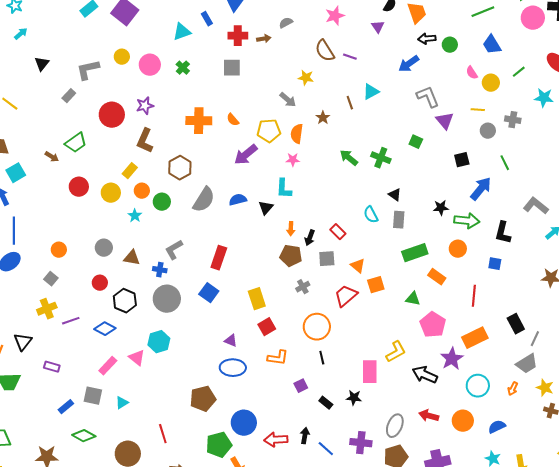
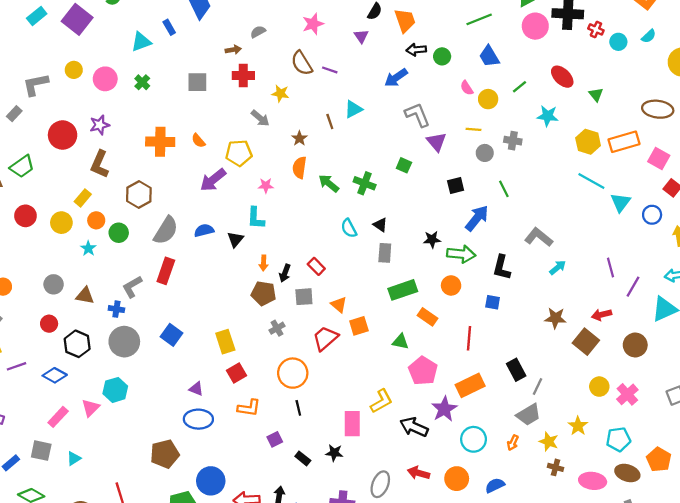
red cross: (238, 36) -> (243, 75), moved
orange semicircle: (297, 134) -> (299, 168), moved
cyan semicircle: (371, 215) -> (349, 228), moved
red rectangle: (219, 258) -> (166, 271), moved
pink triangle: (137, 358) -> (91, 408), turned 36

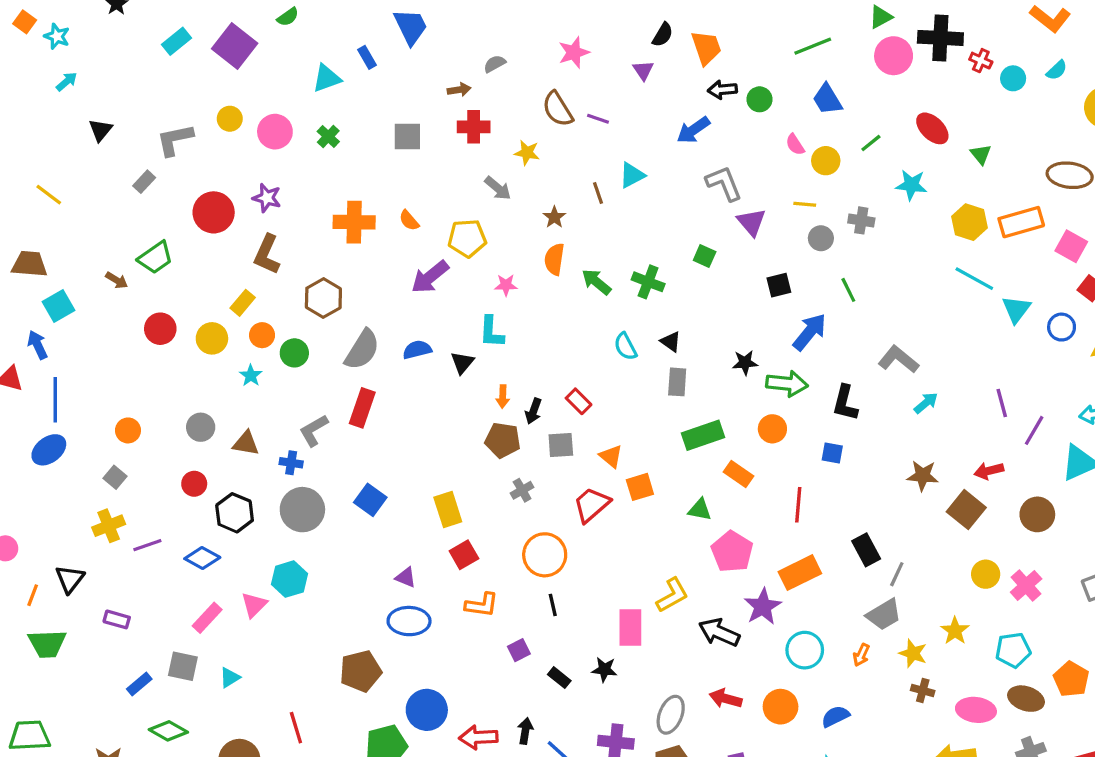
purple star: (100, 125) -> (267, 198), turned 30

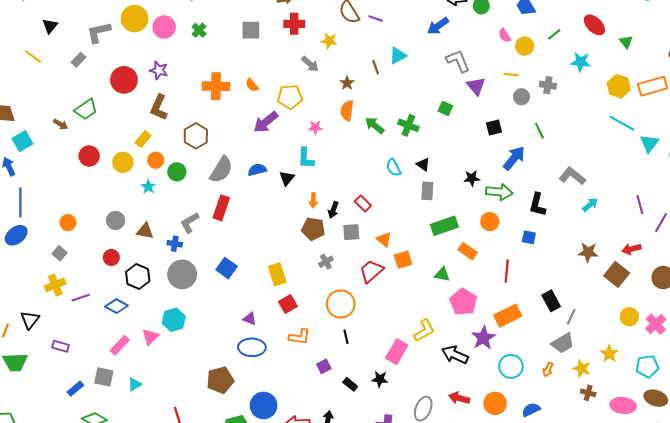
yellow circle: (230, 119) -> (135, 19), size x1.6
yellow line: (49, 195) -> (33, 57), moved
pink rectangle: (630, 627) -> (397, 352), turned 30

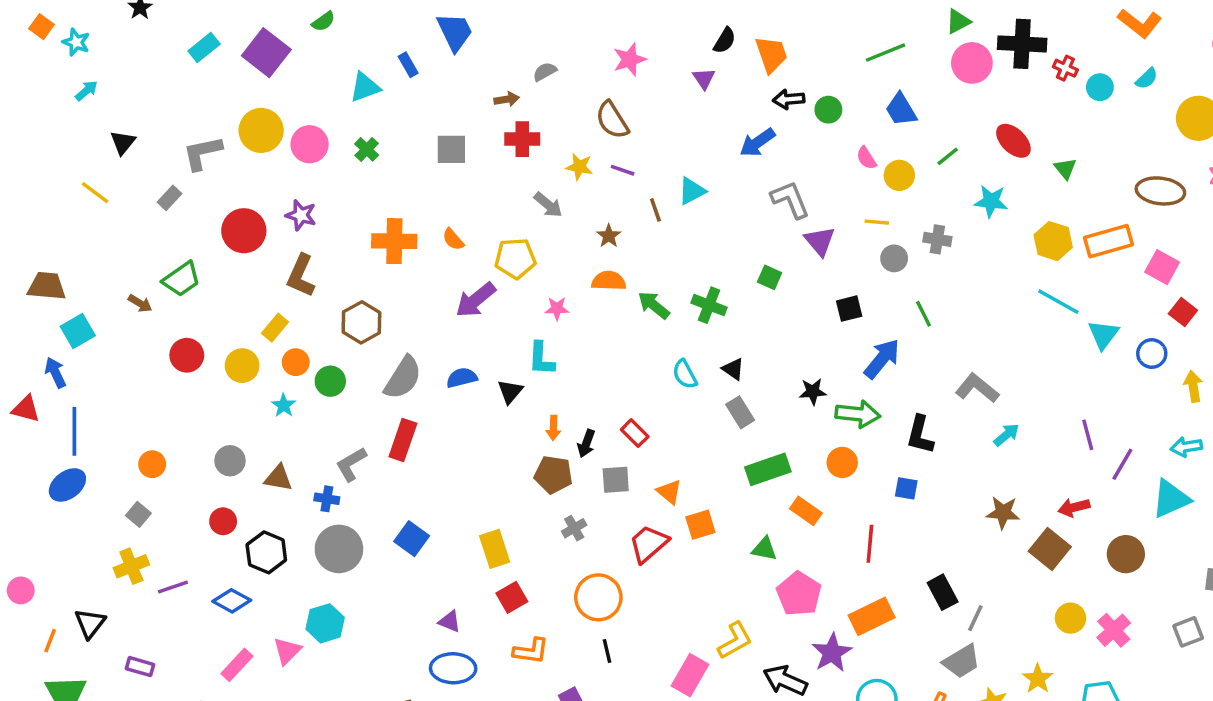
purple line: (376, 19) -> (623, 170), moved
orange semicircle: (347, 111) -> (609, 281), turned 84
gray rectangle: (427, 191) -> (740, 412), turned -36

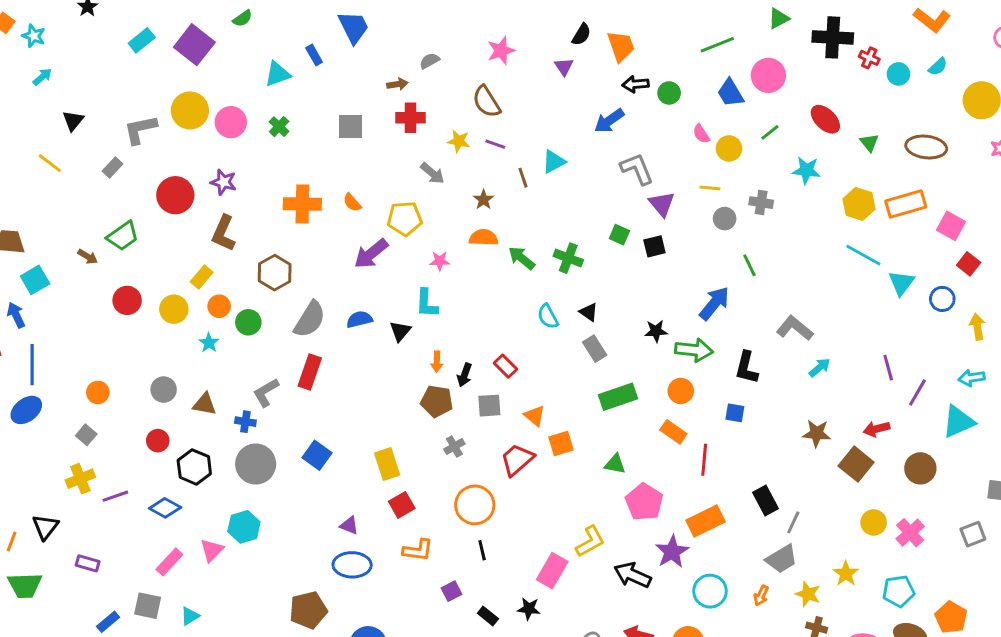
pink circle: (972, 63) -> (768, 75), moved
brown ellipse: (1160, 191) -> (926, 147), moved
black square: (849, 309) -> (654, 246), moved
orange rectangle: (806, 511) -> (673, 432), moved

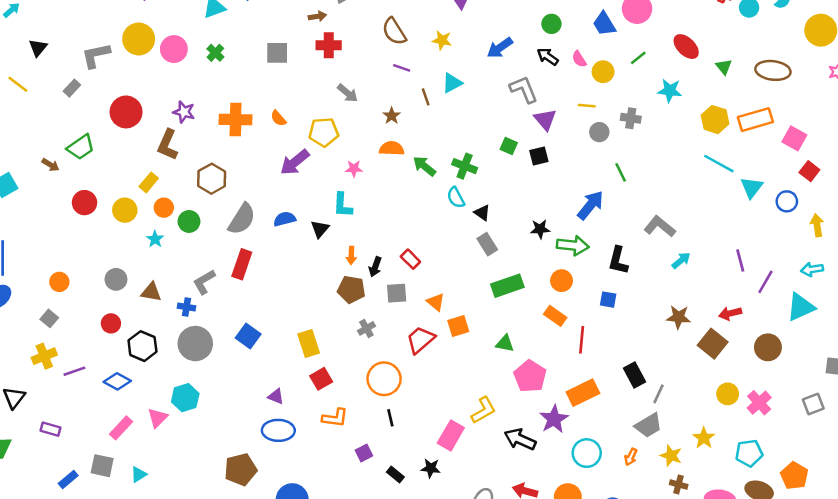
black arrow: (635, 84) -> (548, 57), moved, turned 40
yellow star: (459, 141) -> (442, 40), moved
purple star: (224, 182) -> (184, 112), moved
cyan semicircle: (548, 316) -> (456, 198), moved

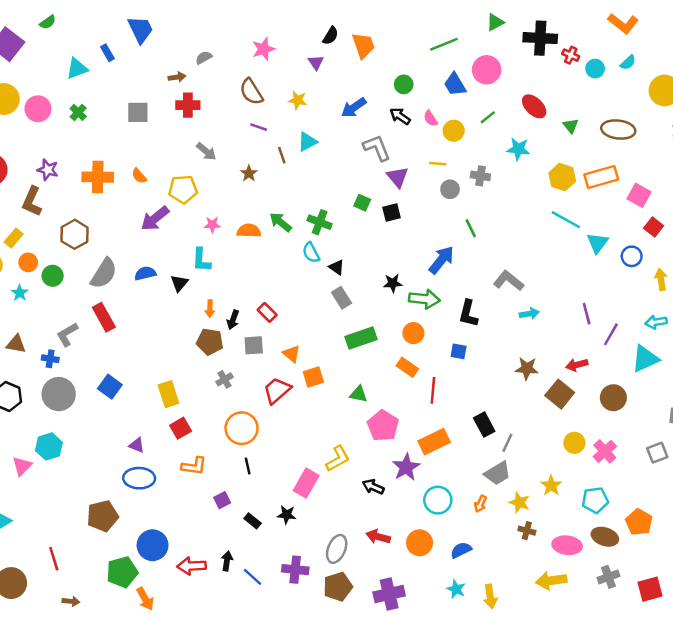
orange semicircle: (392, 148) -> (249, 231), moved
cyan arrow: (681, 260) -> (529, 314), turned 30
red rectangle: (242, 264) -> (104, 317), turned -48
black arrow: (520, 439) -> (373, 487), size x0.7

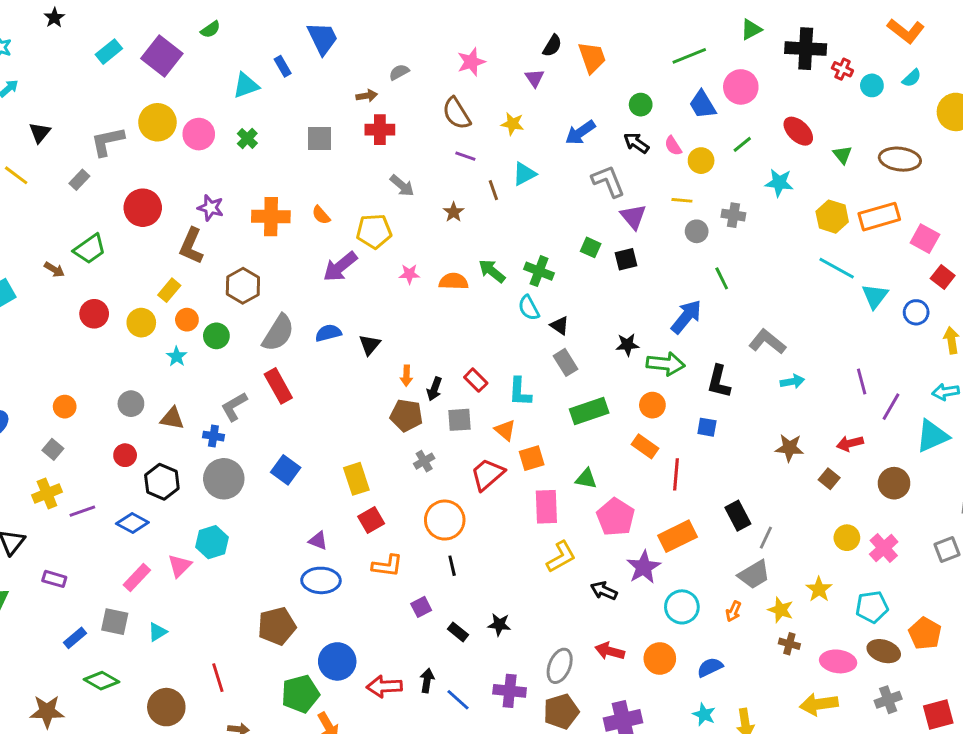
cyan L-shape: (201, 260) -> (520, 392), moved
brown square: (560, 394) -> (829, 479), size x0.6
pink rectangle: (306, 483) -> (546, 507), moved, turned -32

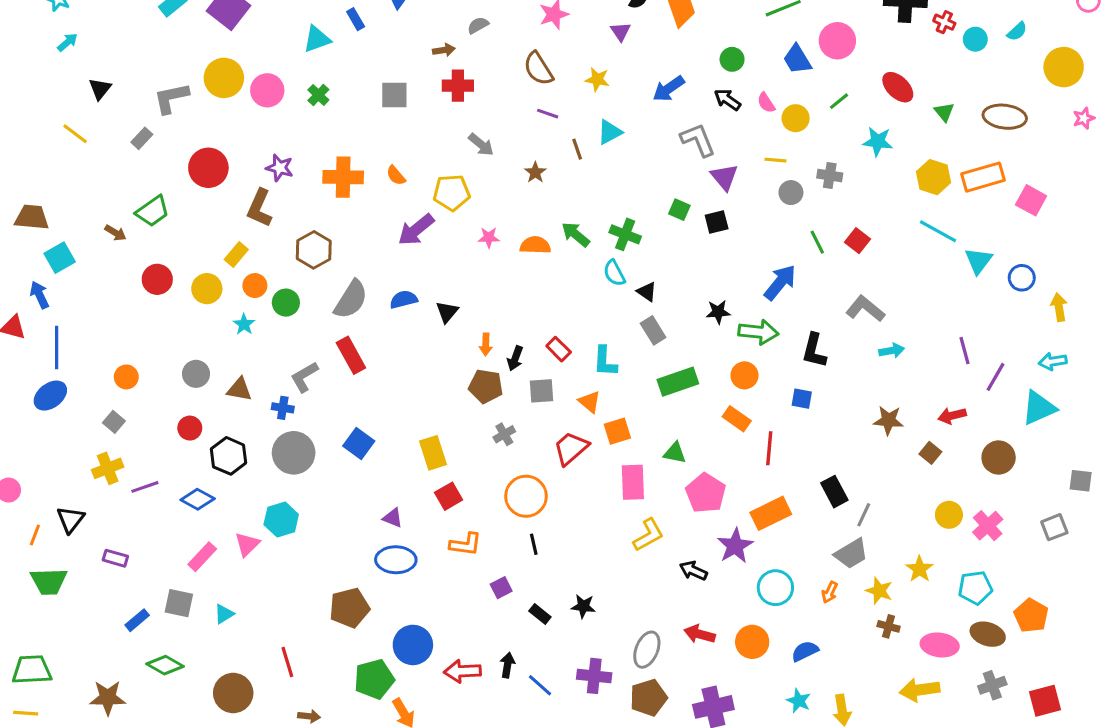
red square: (943, 277) -> (858, 241), moved

